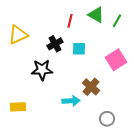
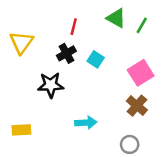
red line: (70, 21) -> (74, 27), moved
yellow triangle: (18, 35) -> (21, 42), turned -30
cyan square: (79, 49) -> (96, 59), turned 32
brown cross: (91, 87) -> (137, 106), moved

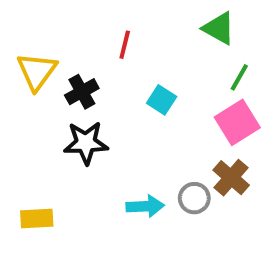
green triangle: (116, 18) -> (219, 28), moved
green line: (142, 25) -> (239, 77), moved
black cross: (66, 53) -> (82, 92), moved
gray circle: (130, 144) -> (194, 198), moved

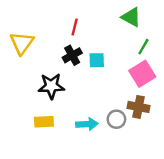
black cross: (82, 92) -> (72, 55), moved
cyan square: (162, 100) -> (97, 60), turned -35
brown cross: (231, 178) -> (139, 107), turned -30
yellow rectangle: (37, 219) -> (44, 122), moved

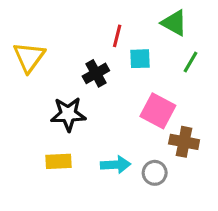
red line: (75, 27) -> (117, 36), moved
cyan square: (97, 60) -> (140, 59), moved
pink square: (142, 74) -> (158, 111), moved, turned -30
gray circle: (116, 119) -> (155, 173), moved

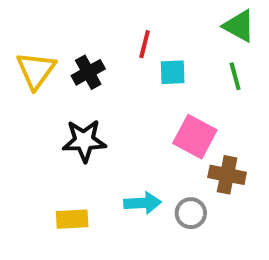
green triangle: (174, 23) -> (239, 26), moved
green line: (191, 62) -> (235, 76), turned -45
black cross: (96, 73) -> (88, 72), moved
yellow rectangle: (58, 161) -> (72, 219), moved

